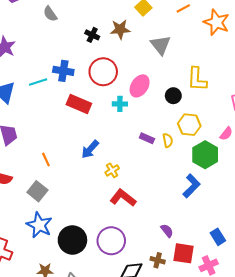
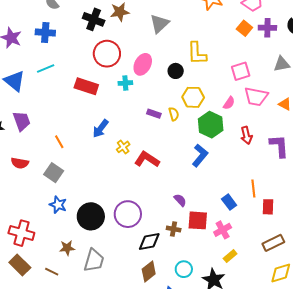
black cross: (92, 35) -> (94, 19), size x1.5
gray triangle: (161, 45) -> (160, 24), turned 30
blue cross: (63, 71) -> (45, 32), moved
red L-shape: (123, 198) -> (147, 159), moved
blue star: (39, 225) -> (58, 205), size x0.7

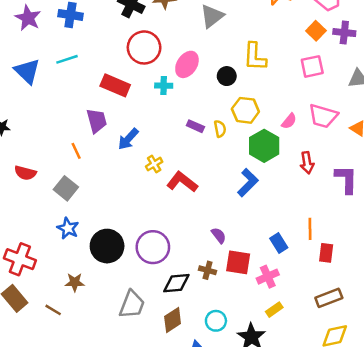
pink square: (241, 71) -> (312, 66), moved
purple trapezoid: (22, 121) -> (97, 121), moved
gray trapezoid: (94, 260) -> (132, 305), moved

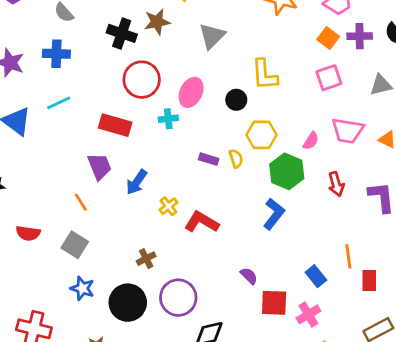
brown cross: (208, 270) -> (146, 259), moved, turned -35

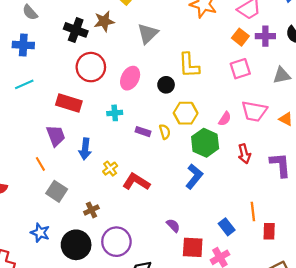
cyan cross: (168, 119) -> (115, 113), moved
blue arrow: (137, 182) -> (85, 149), turned -30
gray square: (75, 245) -> (57, 191), moved

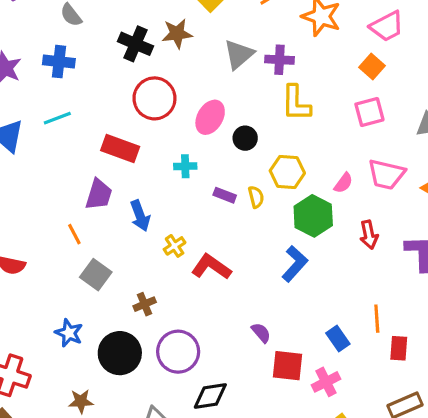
purple cross: (265, 36) -> (279, 60), moved
black circle: (166, 85) -> (245, 138), moved
purple trapezoid: (56, 136) -> (99, 194), turned 35
blue arrow: (85, 149) -> (140, 216), turned -30

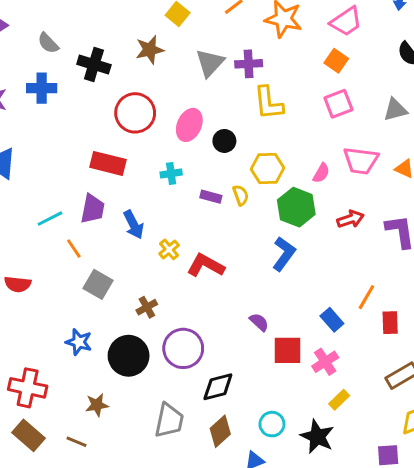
black cross: (135, 44) -> (94, 65), moved
cyan line: (57, 118) -> (50, 219), moved
red arrow: (369, 235) -> (350, 219), turned -90
orange line: (377, 319) -> (366, 297), turned 40

